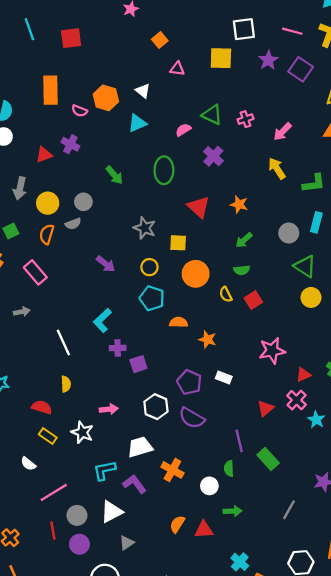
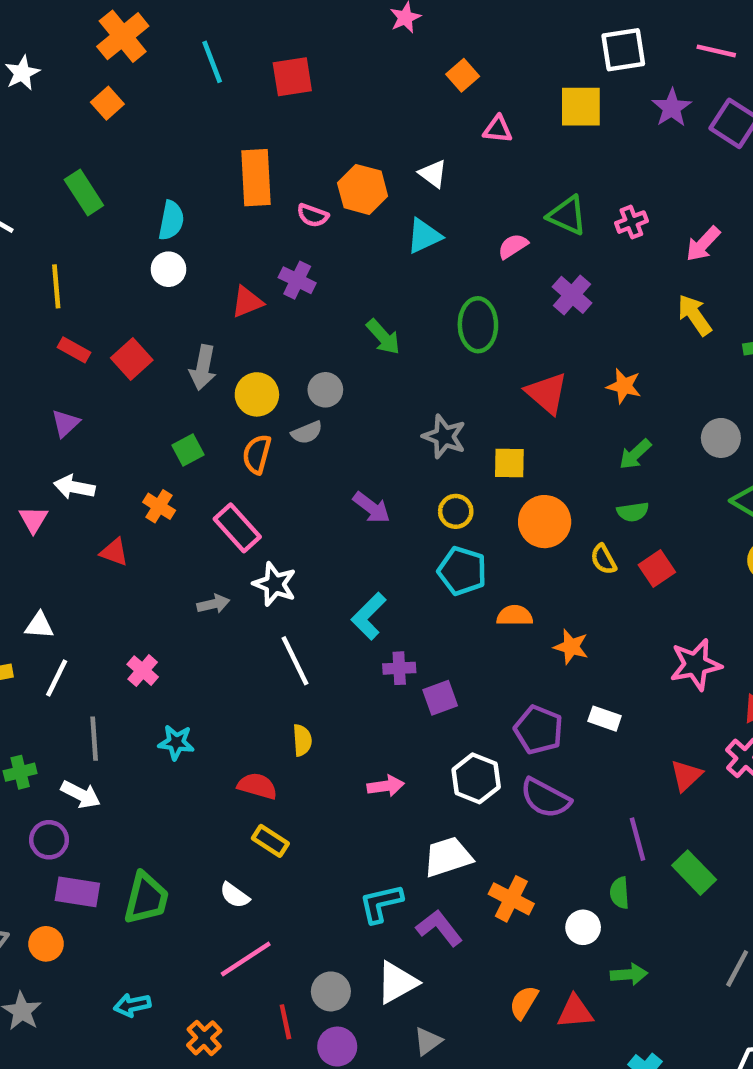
white star: (82, 432) -> (275, 584), moved
pink line: (54, 492) -> (246, 959), moved

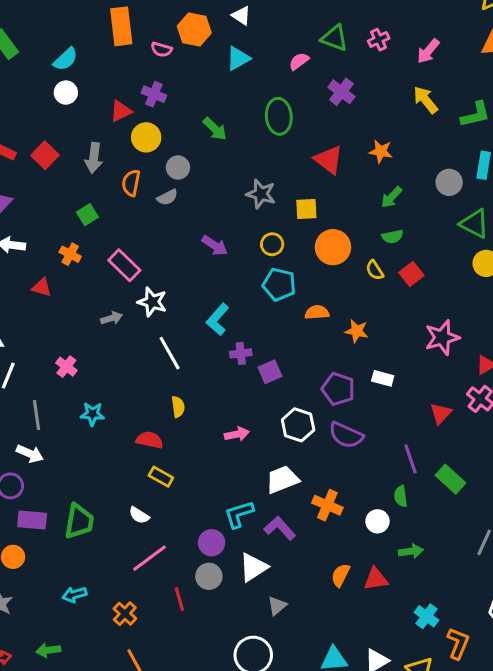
cyan semicircle: (171, 220) -> (65, 59), turned 40
yellow circle: (257, 394) -> (146, 137), moved
orange semicircle: (257, 454) -> (131, 183), moved
purple circle: (337, 1047) -> (212, 543), moved

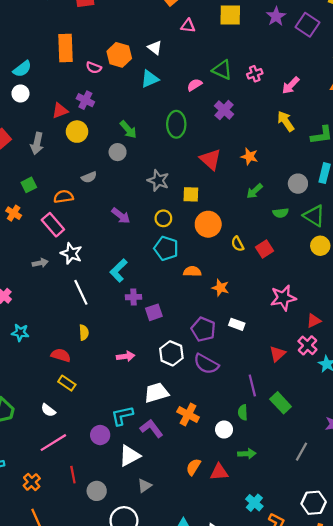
gray circle: (178, 167) -> (118, 152), moved
orange semicircle: (131, 183) -> (64, 197), moved, turned 66
green semicircle: (392, 237) -> (281, 213), moved
gray circle: (209, 576) -> (97, 491), moved

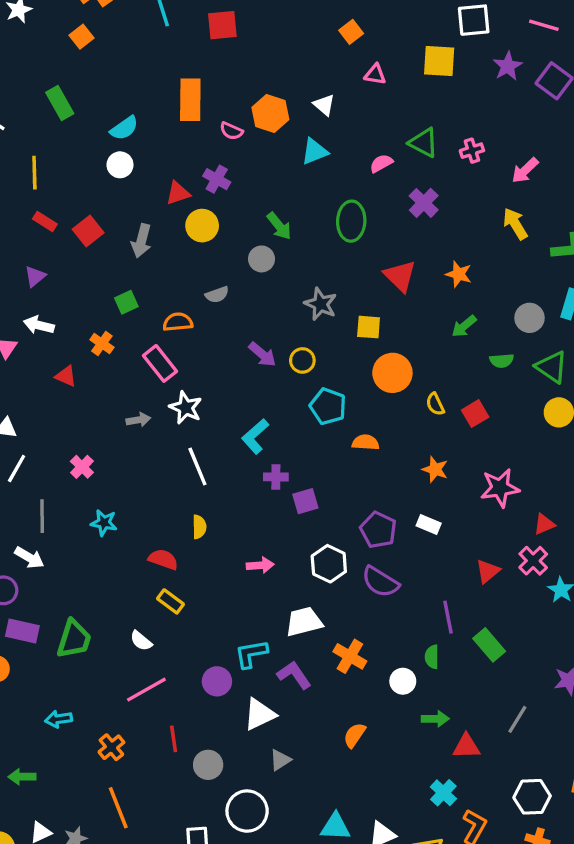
yellow circle: (163, 218) -> (302, 360), moved
orange star: (220, 288) -> (435, 469), moved
red triangle: (219, 472) -> (466, 746), moved

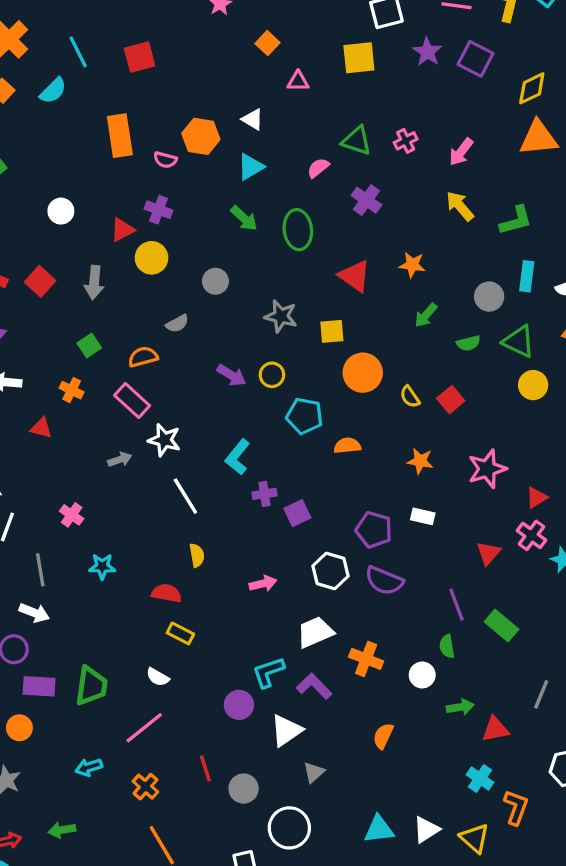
cyan semicircle: (124, 128) -> (53, 91), moved
green arrow: (279, 226) -> (244, 218), moved
pink line: (146, 690) -> (144, 728), moved

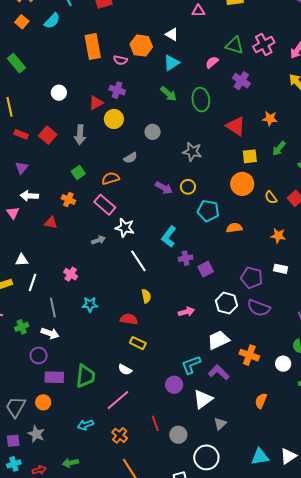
pink cross: (406, 141) -> (264, 45), size x1.5
yellow square: (332, 331) -> (250, 156), moved

